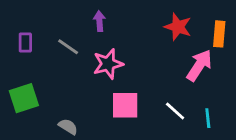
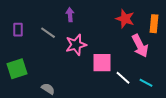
pink arrow: (199, 65) -> (140, 46), turned 120
pink square: (125, 105) -> (102, 63), moved
cyan line: (208, 118) -> (146, 83), turned -56

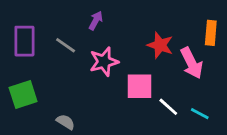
purple arrow: (70, 15) -> (96, 21), turned 32
red star: (125, 19) -> (160, 45), moved
purple rectangle: (18, 30) -> (24, 41), size x1.6

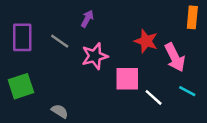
orange rectangle: (211, 33) -> (192, 17), moved
cyan line: (200, 114) -> (187, 91), moved

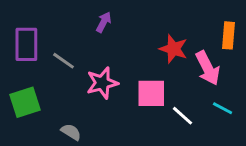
orange rectangle: (192, 17) -> (228, 35), moved
gray line: (60, 41) -> (64, 61), moved
pink star: (95, 56) -> (102, 83), moved

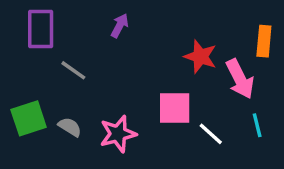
purple rectangle: (26, 44) -> (41, 29), moved
pink star: (102, 83) -> (118, 134), moved
cyan line: (223, 108) -> (257, 125), turned 48
gray semicircle: (71, 132) -> (70, 127), moved

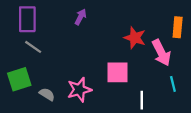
gray line: (73, 70) -> (33, 47), moved
gray semicircle: (70, 127) -> (47, 94), moved
white line: (211, 134) -> (142, 100), moved, turned 48

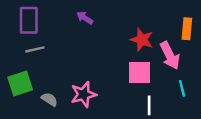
purple arrow: (80, 17) -> (85, 18), turned -84
gray line: (33, 47) -> (35, 49), turned -48
pink square: (117, 72) -> (139, 73), moved

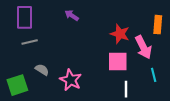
green square: (20, 83) -> (17, 85), moved
pink star: (83, 94) -> (71, 80), turned -30
gray semicircle: (49, 99) -> (42, 70), moved

